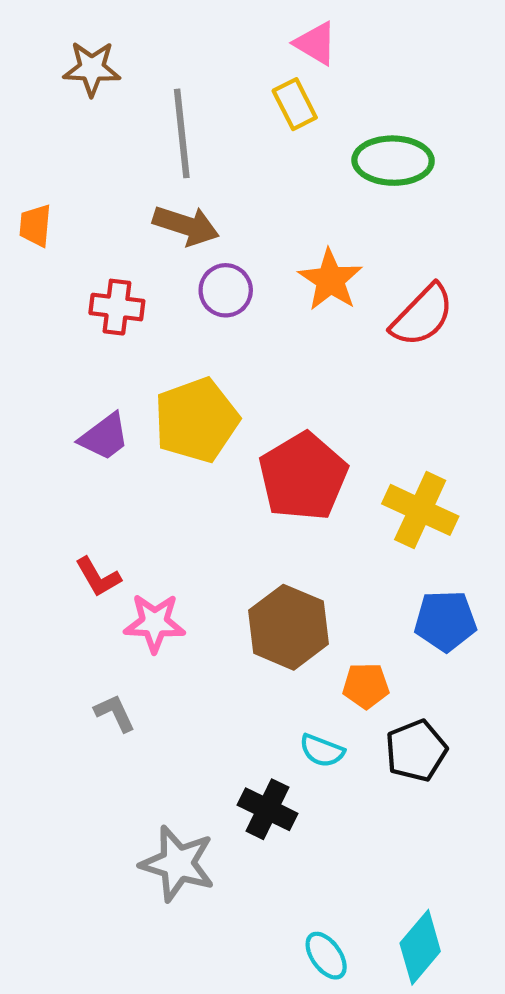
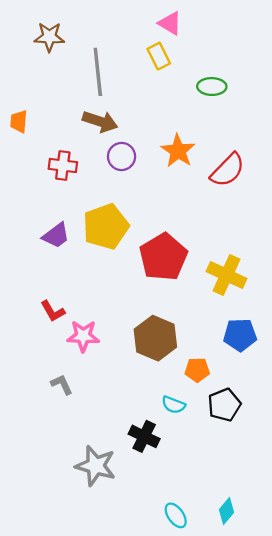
green ellipse: (393, 161) -> (212, 87), size x0.7
cyan diamond: (420, 947) -> (226, 511), size x0.7

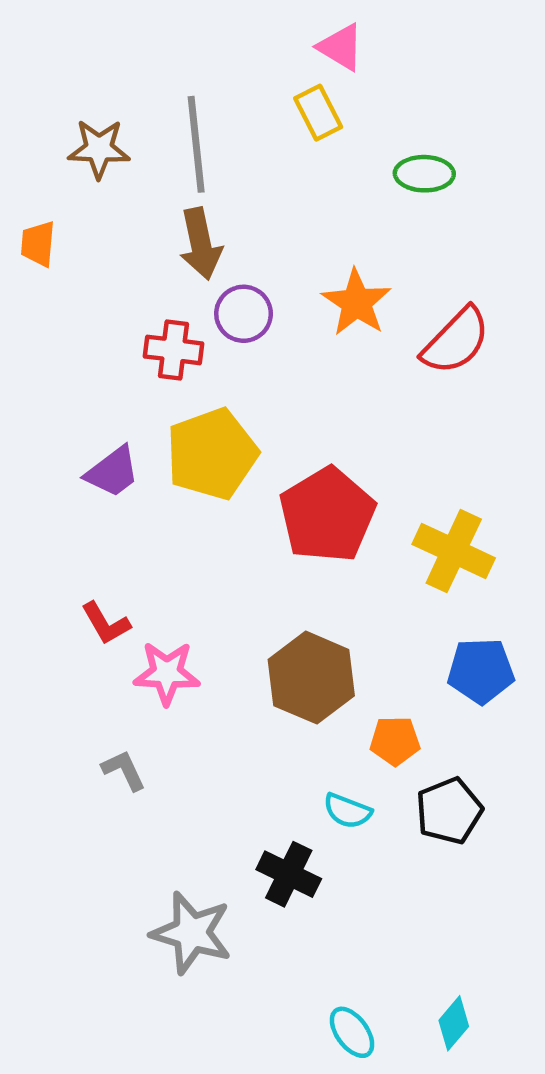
brown star: (49, 37) -> (99, 149), moved
brown arrow: (100, 122) -> (201, 244), turned 60
red cross: (63, 166) -> (173, 350), moved

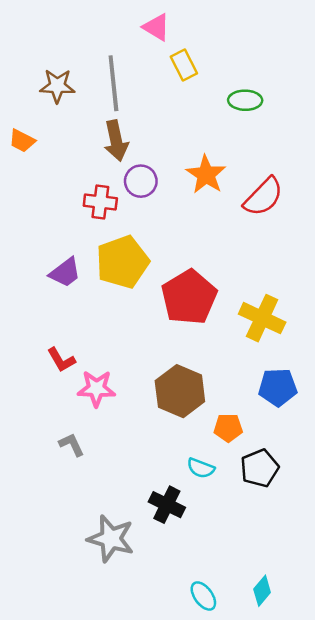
pink triangle: (341, 47) -> (156, 27), moved
orange trapezoid: (38, 244) -> (22, 141), turned -68

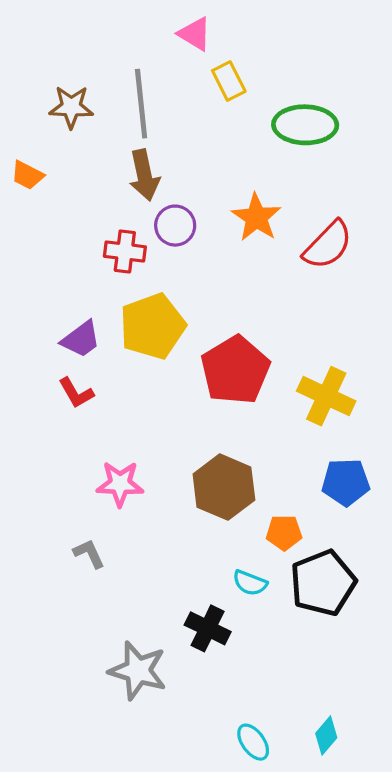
green ellipse: (245, 100) -> (305, 125), size x1.5
red L-shape: (61, 360) -> (76, 393), moved
black pentagon: (259, 468) -> (323, 583), size x1.4

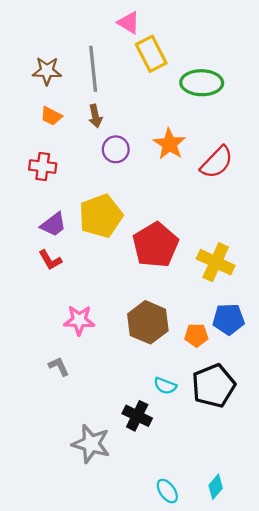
yellow rectangle: (229, 81) -> (151, 54), size x1.4
orange trapezoid: (27, 175) -> (51, 116), moved
brown arrow: (144, 175) -> (95, 116), size x0.7
red cross: (125, 252) -> (43, 167), moved
orange pentagon: (284, 533) -> (196, 335), moved

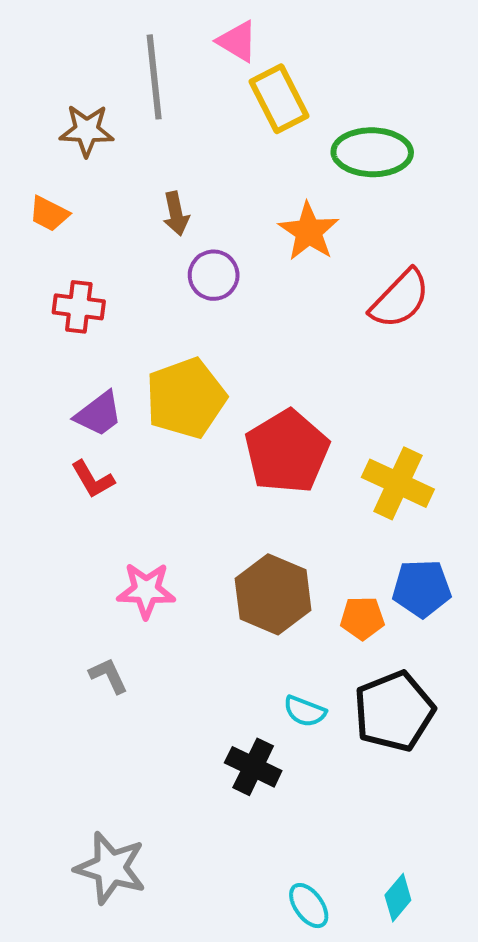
gray line: (93, 69) -> (154, 77), moved
orange trapezoid: (51, 116) -> (49, 214), moved
orange star: (169, 144) -> (309, 232), moved
gray star: (91, 444) -> (111, 868), moved

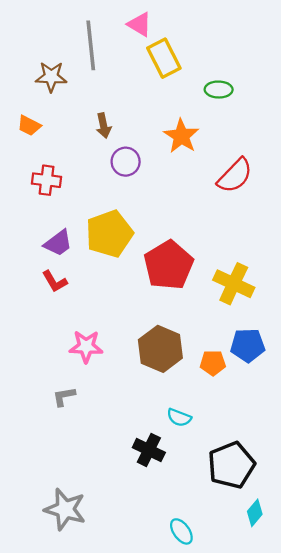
green ellipse: (372, 152) -> (219, 90), size x0.6
gray L-shape: (109, 676) -> (64, 397), turned -75
black pentagon: (394, 711) -> (231, 465), moved
cyan diamond: (398, 898) -> (255, 513), moved

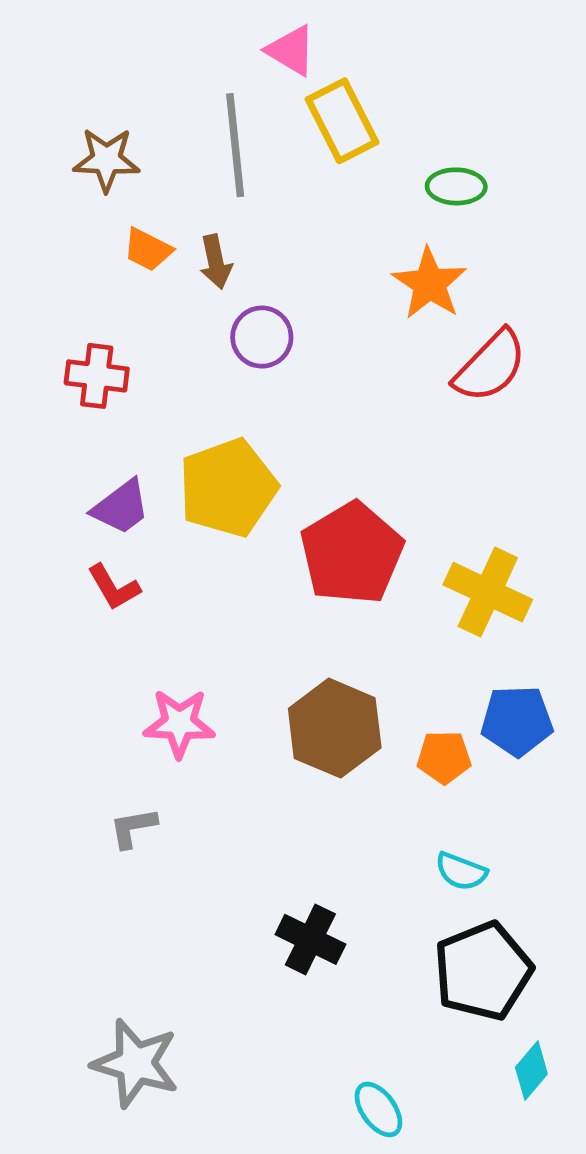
gray line: (91, 45) -> (235, 145), moved
orange trapezoid: (29, 126) -> (148, 250), moved
orange star: (181, 136) -> (429, 284), moved
cyan semicircle: (179, 417) -> (461, 871), moved

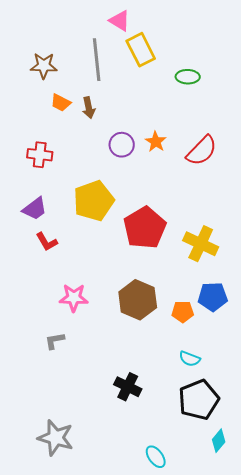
orange star: (429, 284) -> (156, 142), moved, size x0.7
purple circle: (262, 337) -> (122, 145), moved
purple trapezoid: (121, 507) -> (35, 209), moved

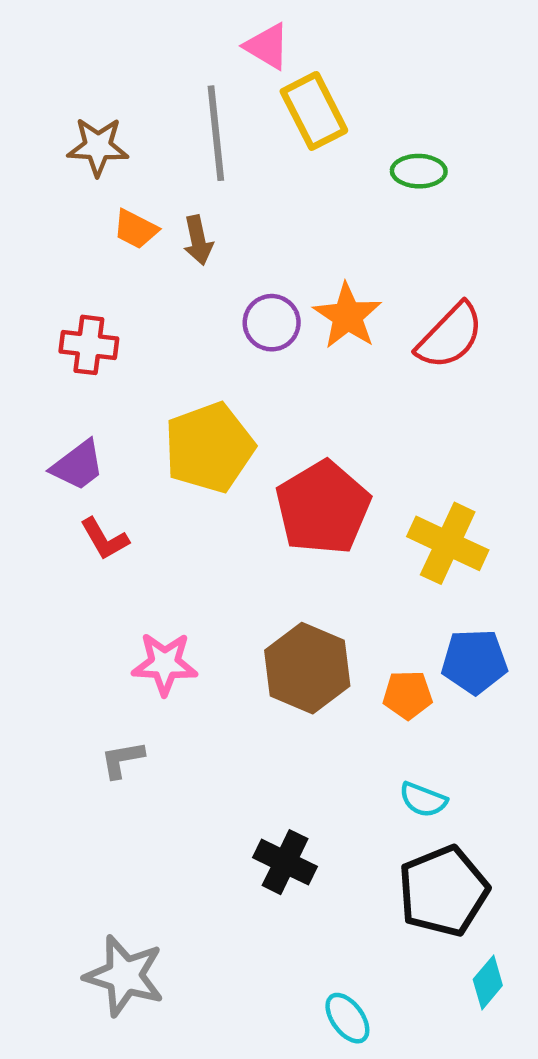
orange star: (156, 142) -> (347, 316), size x1.4

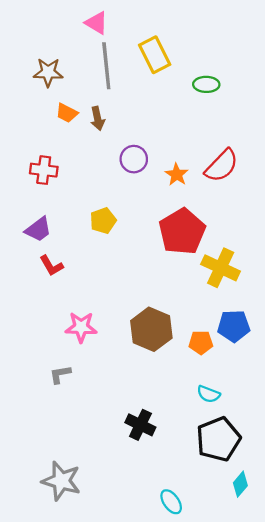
pink triangle: (267, 46) -> (96, 23), moved
orange star: (347, 316) -> (177, 174), moved, size x0.7
yellow pentagon: (209, 447) -> (103, 221), size x0.6
red pentagon: (323, 508) -> (182, 232), moved

